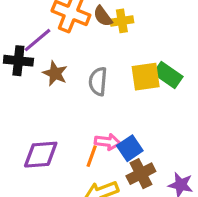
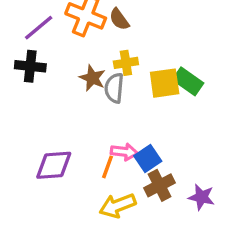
yellow cross: (122, 21) -> (126, 63), moved
purple line: (38, 40) -> (39, 28), moved
brown star: (55, 73) -> (92, 78), moved

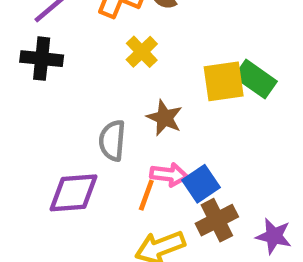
yellow cross: (126, 63) -> (142, 52), moved, turned -35
brown star: (92, 78) -> (165, 118), moved
gray semicircle: (114, 88) -> (112, 141), moved

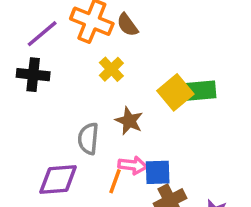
green rectangle: (256, 79) -> (200, 91), turned -40
yellow square: (224, 81) -> (175, 92), turned -32
blue square: (201, 184) -> (158, 172), turned 32

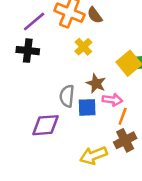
pink arrow: (133, 165) -> (112, 100), moved
blue square: (158, 172) -> (87, 107), moved
orange line: (115, 181) -> (123, 116), moved

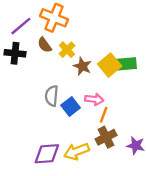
brown semicircle: (95, 15) -> (45, 45), moved
brown star: (96, 83) -> (82, 66), moved
blue square: (87, 107) -> (71, 106), turned -36
purple diamond: (45, 125) -> (47, 154), moved

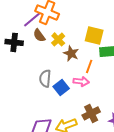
purple line: (21, 26) -> (32, 19), moved
yellow square: (110, 65) -> (94, 35), moved, turned -36
orange line: (104, 115) -> (89, 66), moved

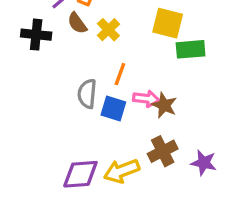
brown star: (71, 53) -> (164, 105), moved
orange line: (89, 66) -> (120, 74), moved
blue square: (61, 87) -> (113, 109), turned -35

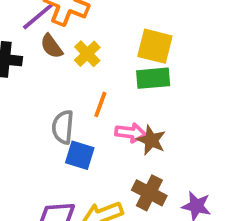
green rectangle: (191, 49) -> (153, 78), moved
blue square: (113, 109) -> (80, 155), moved
brown cross: (163, 151) -> (149, 193), turned -36

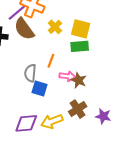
brown semicircle: (52, 46) -> (24, 29), size x1.6
yellow cross: (87, 54) -> (55, 27), moved
brown cross: (149, 193) -> (78, 109), turned 30

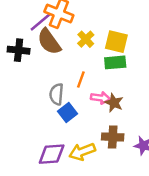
blue square: (40, 88) -> (67, 113), turned 35
brown cross: (78, 109) -> (113, 137), turned 36

